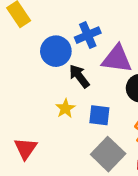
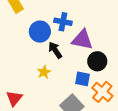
blue cross: (88, 35) -> (63, 22), turned 30
blue square: (99, 115) -> (82, 79), moved

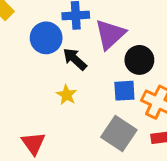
purple triangle: (82, 40) -> (110, 34), turned -40

